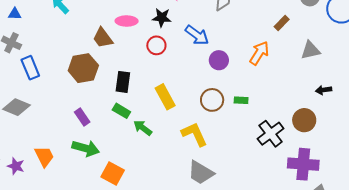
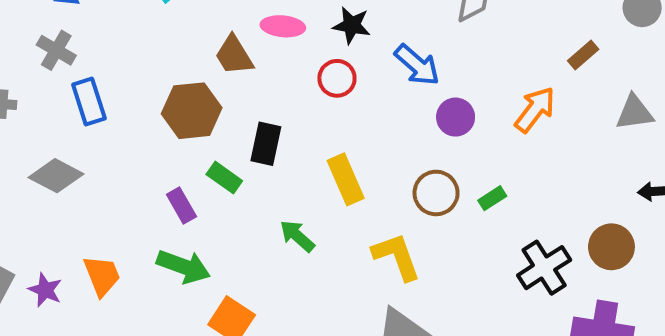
green rectangle: (241, 100) -> (492, 198), turned -40
green rectangle: (121, 111) -> (224, 178), moved

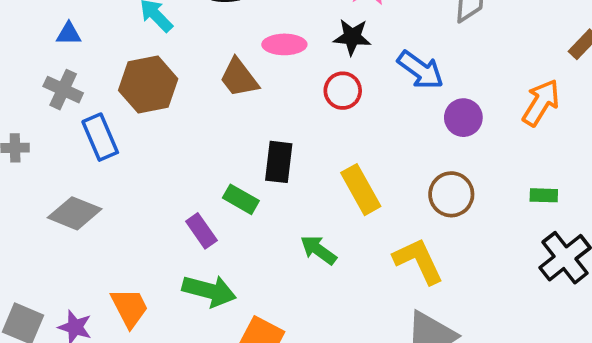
brown hexagon: (192, 111) -> (148, 85), moved
green rectangle: (492, 198) -> (544, 195), moved, turned 40

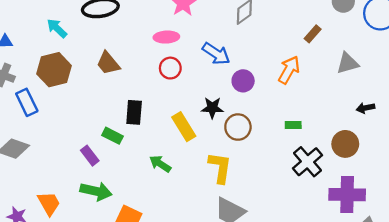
black star: (352, 37) -> (212, 108), moved
pink ellipse: (284, 44) -> (166, 37), moved
yellow L-shape: (418, 261) -> (220, 168), turned 36

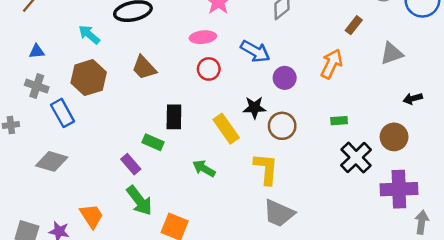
green arrow: (96, 191) -> (139, 201), turned 44

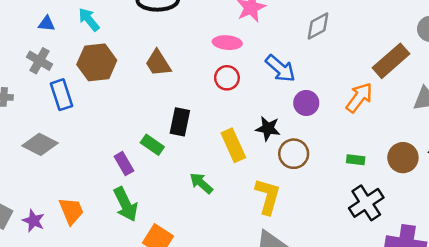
brown rectangle: (354, 25) -> (391, 61), size x1.8
cyan arrow: (89, 35) -> (89, 20), moved
brown circle: (394, 137) -> (403, 158), moved

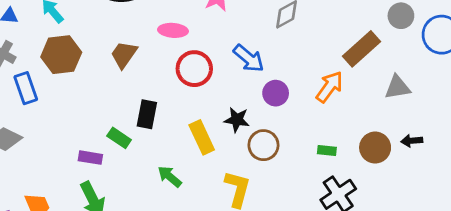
pink ellipse: (227, 43) -> (173, 30), moved
brown trapezoid: (158, 63) -> (124, 55), turned 68
red circle: (227, 78) -> (194, 69), size x1.4
purple rectangle: (124, 164) -> (90, 158), turned -50

